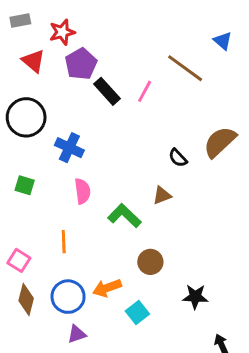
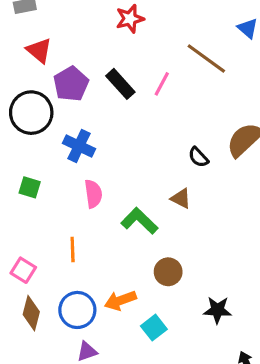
red star: (62, 32) -> (130, 19), moved
purple pentagon: (81, 64) -> (71, 84), moved
brown triangle: (162, 195) -> (181, 199), turned 48

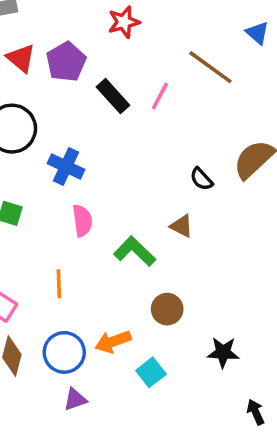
purple pentagon: (71, 84) -> (66, 62), moved

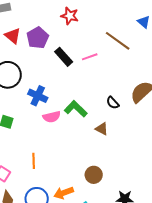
red star: (124, 22) -> (70, 16), turned 30
pink line: (160, 96) -> (90, 57), turned 42
pink semicircle: (82, 221) -> (52, 117), moved, turned 84
green L-shape: (135, 251) -> (76, 109), moved

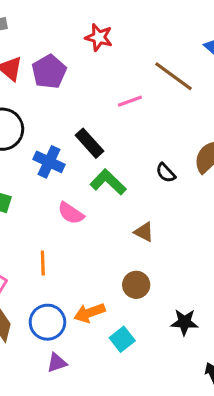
black rectangle: (64, 57) -> (89, 143), moved
pink semicircle: (52, 117) -> (71, 213), moved, turned 48
brown triangle: (102, 129) -> (144, 232), moved

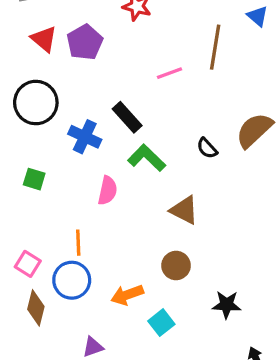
brown line: (174, 76) -> (215, 47), turned 63
pink semicircle: (71, 213) -> (108, 191), turned -112
brown triangle: (144, 232) -> (184, 210), size x1.4
blue circle: (47, 322) -> (72, 280), moved

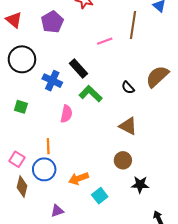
red triangle: (44, 39) -> (14, 20), moved
brown triangle: (184, 210) -> (128, 126), moved
brown circle: (176, 266) -> (123, 160), moved

